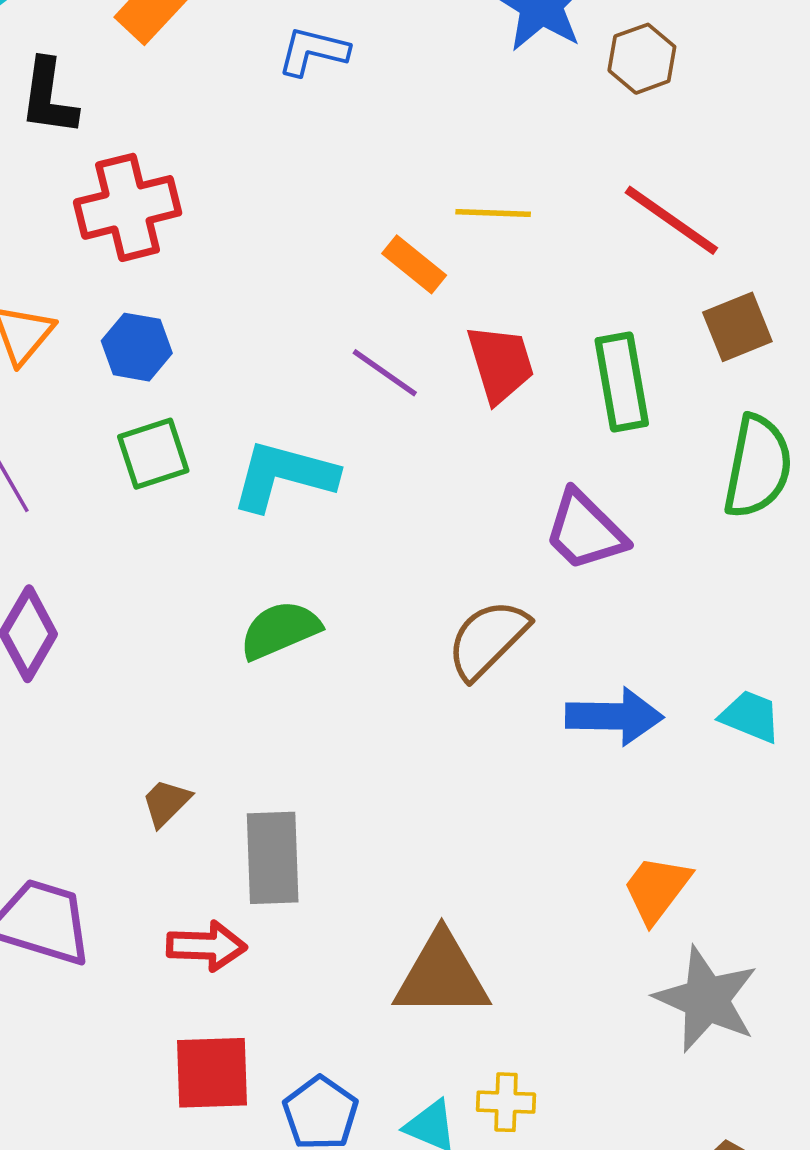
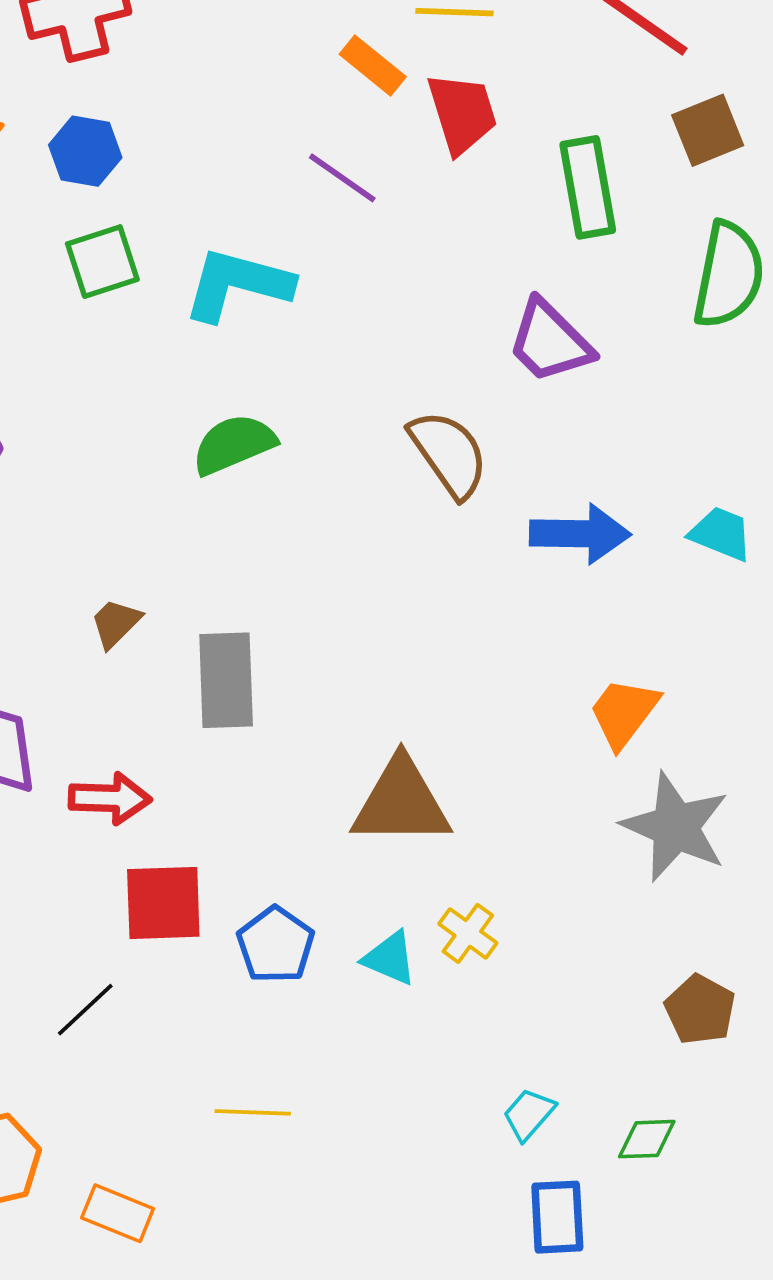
red trapezoid: (500, 364) -> (462, 113), moved
brown semicircle: (488, 639) -> (449, 454), turned 100
red arrow: (207, 946) -> (110, 798), moved
yellow cross: (506, 1102) -> (468, 933), turned 34

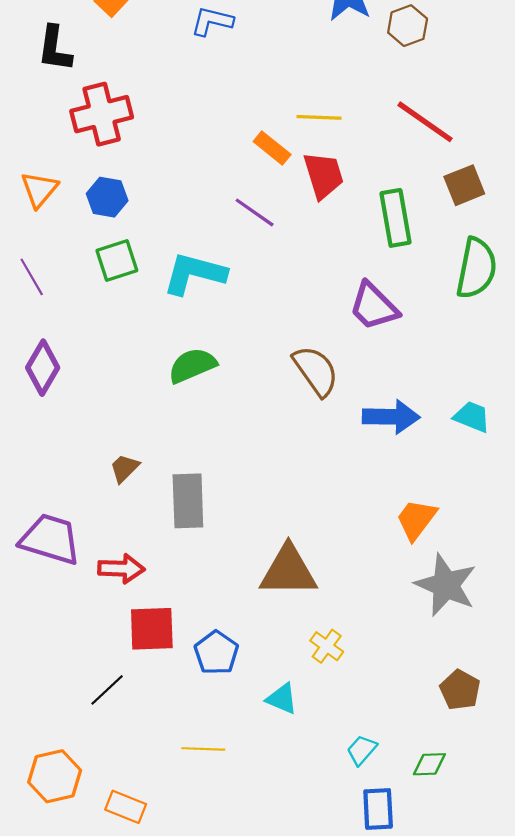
cyan triangle: (390, 958) -> (282, 699), moved

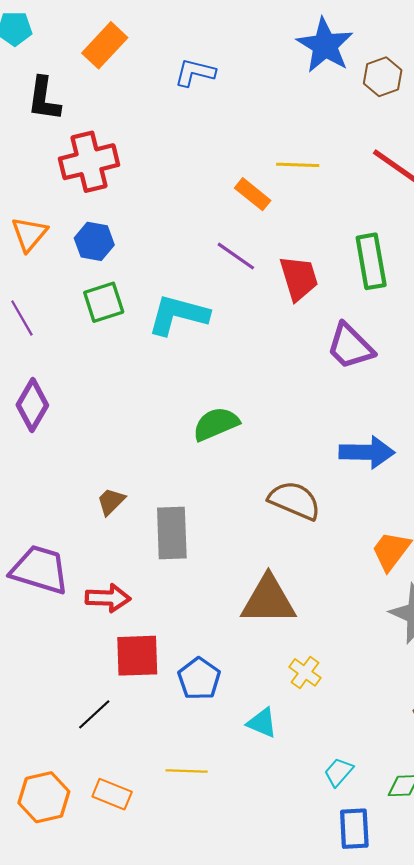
red trapezoid: (323, 175) -> (299, 278), moved
green semicircle: (192, 365) -> (216, 424), moved
brown semicircle: (316, 371) -> (295, 500), moved, turned -32
orange rectangle: (126, 807) -> (112, 794), moved

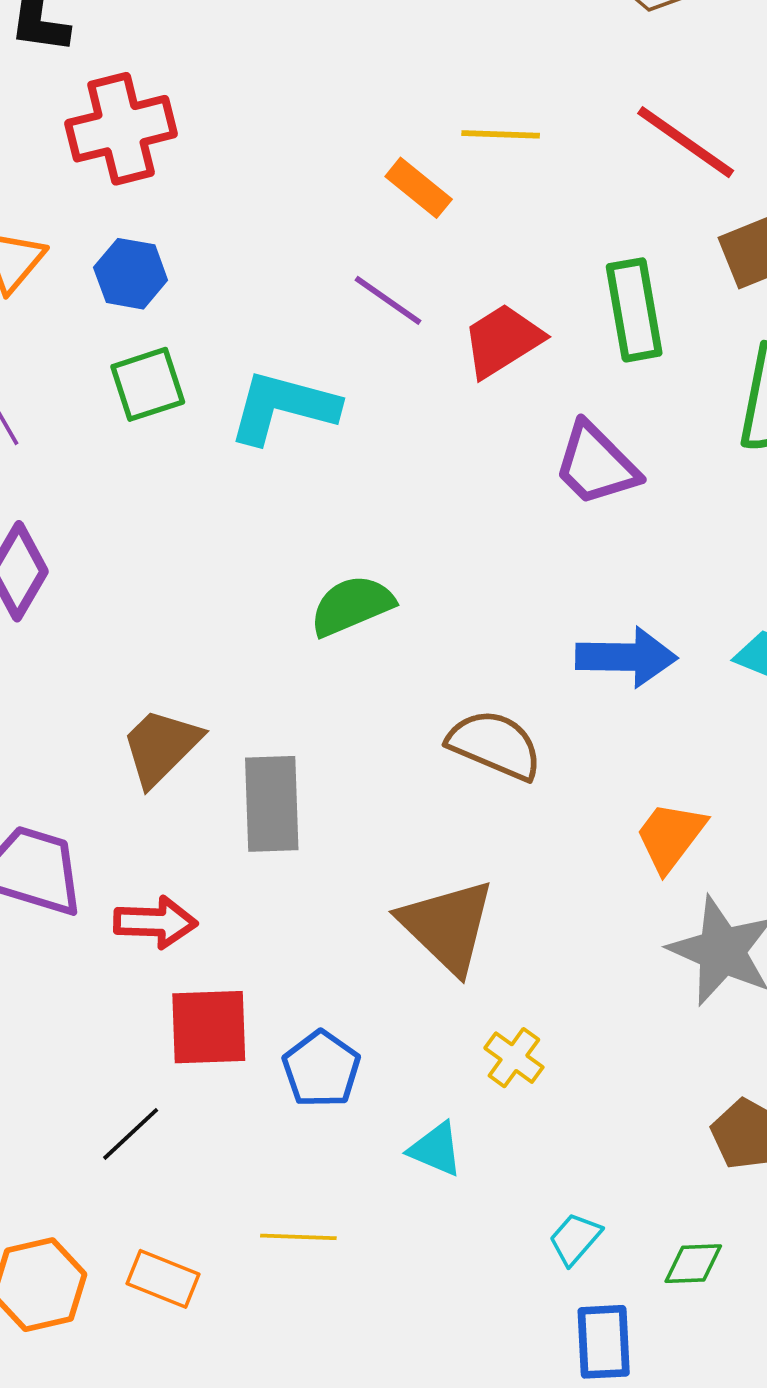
red trapezoid: (299, 278) -> (503, 340), turned -105
brown trapezoid: (111, 502) -> (161, 747), size x1.6
brown triangle: (268, 600) -> (447, 926), turned 44

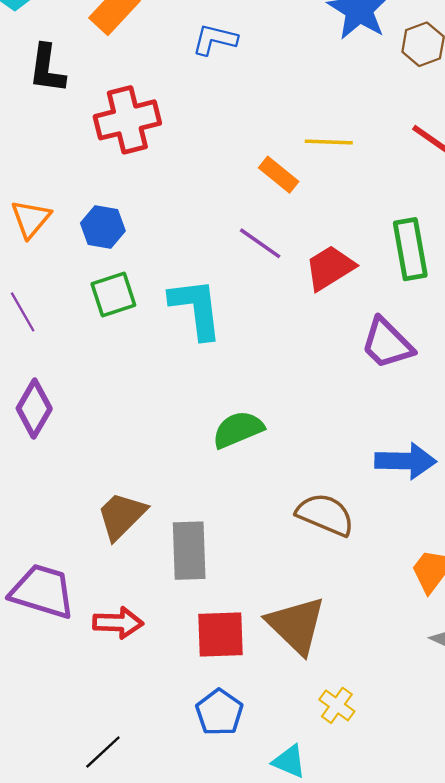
red cross: (121, 129) -> (127, 120), moved
cyan L-shape: (283, 407) -> (196, 308), turned 68
red square: (209, 1027) -> (220, 634), moved

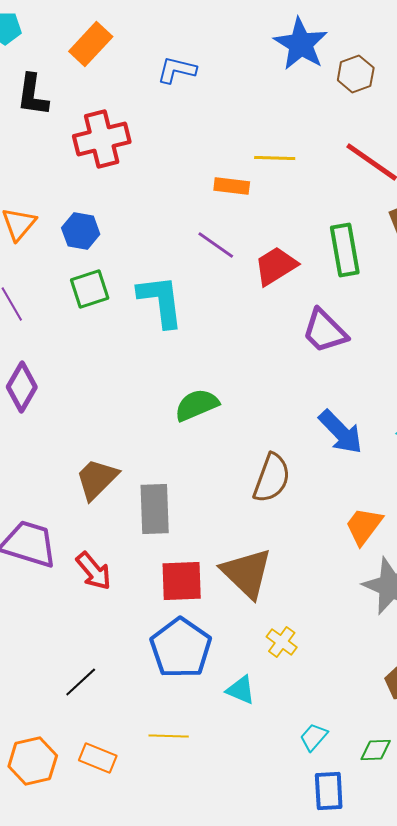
orange rectangle: (279, 175) -> (232, 186), turned -32
blue arrow: (406, 461) -> (341, 432), turned 45
brown semicircle: (325, 515) -> (272, 478), turned 87
red arrow: (118, 623) -> (94, 571), turned 48
blue pentagon: (219, 712) -> (181, 648), size x1.5

